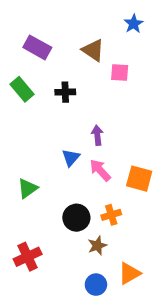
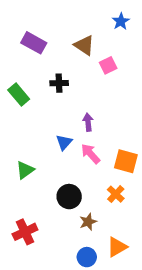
pink square: (120, 73) -> (108, 65), turned -30
green rectangle: (22, 89) -> (19, 94), moved
orange cross: (111, 215) -> (116, 194), moved, turned -30

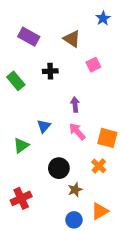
pink square: (108, 65) -> (93, 65), moved
blue triangle: (64, 142) -> (44, 126), moved

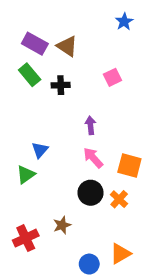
brown triangle: (72, 39) -> (67, 46), moved
green rectangle: (16, 81) -> (30, 75), moved
blue triangle: (44, 126) -> (40, 150), moved
black circle: (59, 168) -> (91, 193), moved
brown star: (75, 190) -> (62, 225), moved

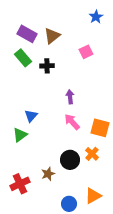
brown triangle: (67, 46) -> (52, 36), turned 48
pink square: (113, 77) -> (86, 52), moved
black circle: (91, 193) -> (70, 160), moved

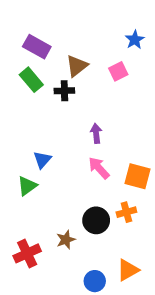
blue star: (96, 17) -> (135, 40), moved
brown triangle: (52, 36) -> (77, 66), moved
orange cross: (92, 154) -> (126, 212), turned 32

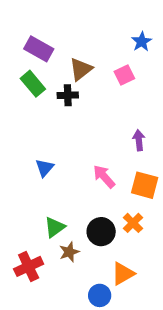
purple arrow: (96, 133) -> (139, 140), moved
green triangle: (27, 186) -> (55, 227), moved
orange cross: (126, 212) -> (133, 223), turned -30
orange triangle: (128, 270) -> (123, 274), moved

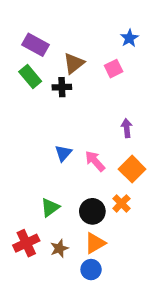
blue triangle: (45, 168) -> (63, 153), moved
orange square: (145, 185) -> (132, 169), turned 30
brown star: (69, 252) -> (59, 248), moved
orange triangle: (123, 274) -> (95, 243), moved

